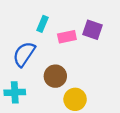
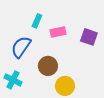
purple square: (92, 30) -> (89, 37), moved
cyan cross: (15, 92) -> (13, 80), turned 30

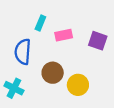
blue semicircle: (21, 47) -> (23, 52), turned -30
yellow circle: (65, 86) -> (78, 85), moved

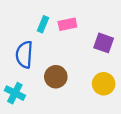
pink rectangle: (64, 35) -> (67, 24), moved
yellow circle: (78, 85) -> (104, 84), moved

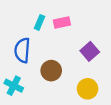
purple square: (104, 43) -> (90, 51), moved, turned 30
yellow circle: (104, 84) -> (88, 89), moved

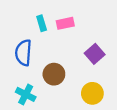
cyan rectangle: (39, 22) -> (42, 23), turned -40
cyan cross: (14, 86) -> (26, 94), moved

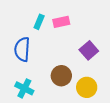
cyan rectangle: (42, 23) -> (39, 22), turned 40
brown circle: (54, 74) -> (61, 76), moved

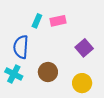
brown circle: (61, 76) -> (48, 72), moved
cyan cross: (24, 88) -> (14, 74), moved

